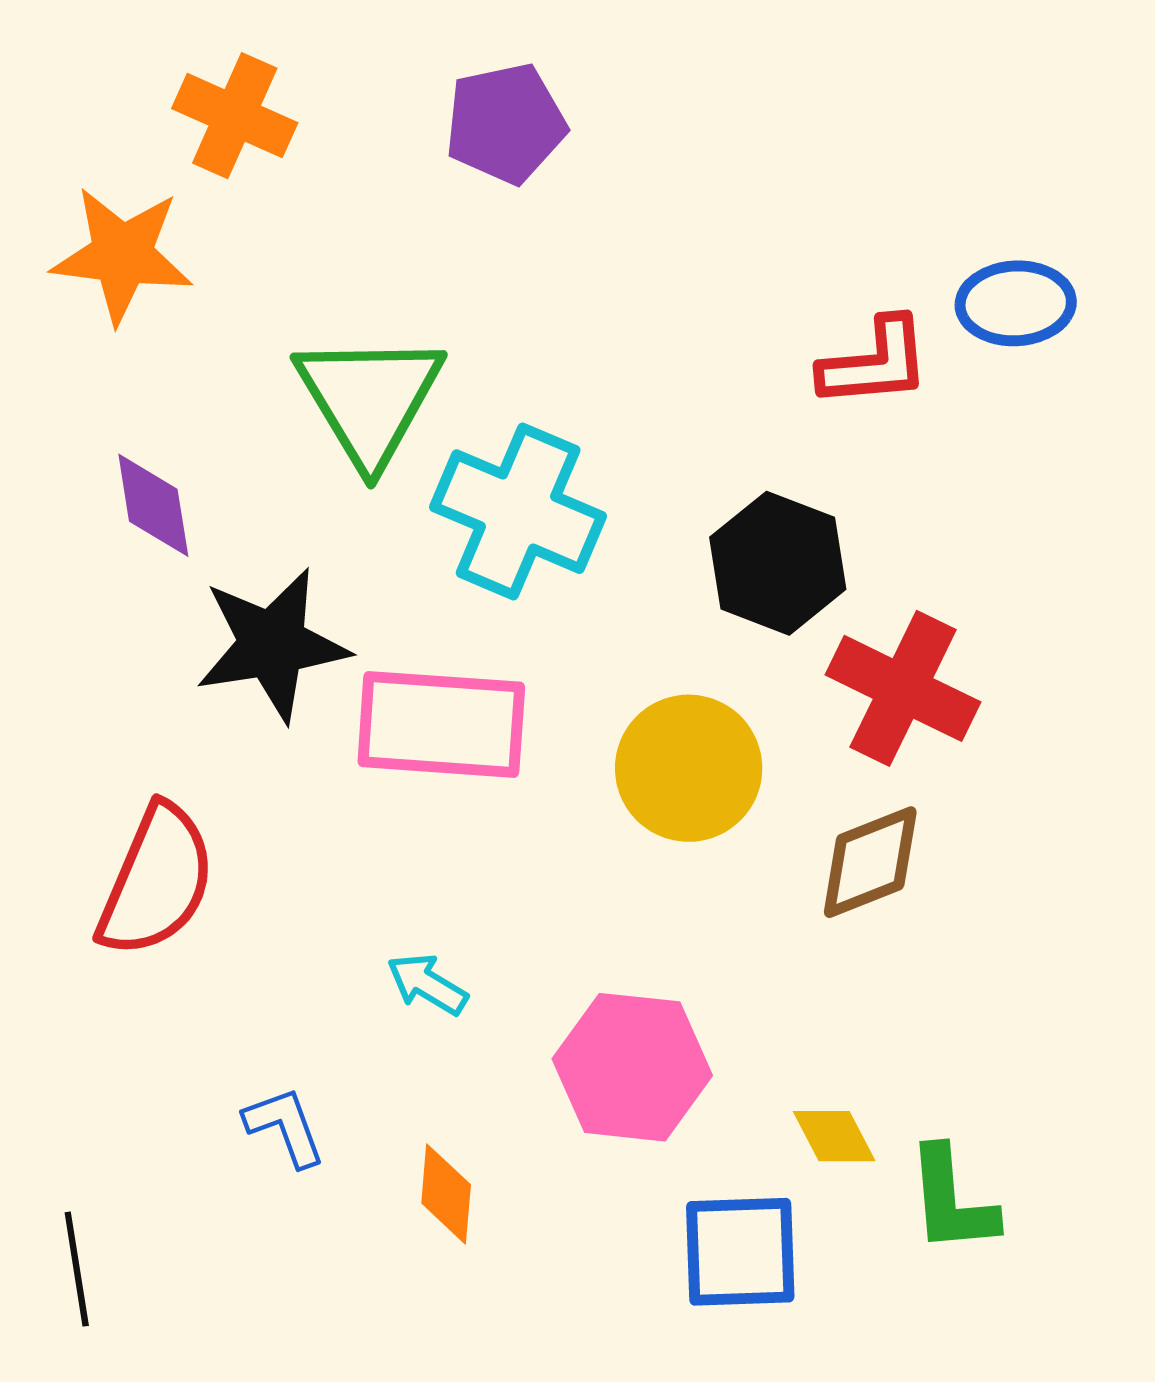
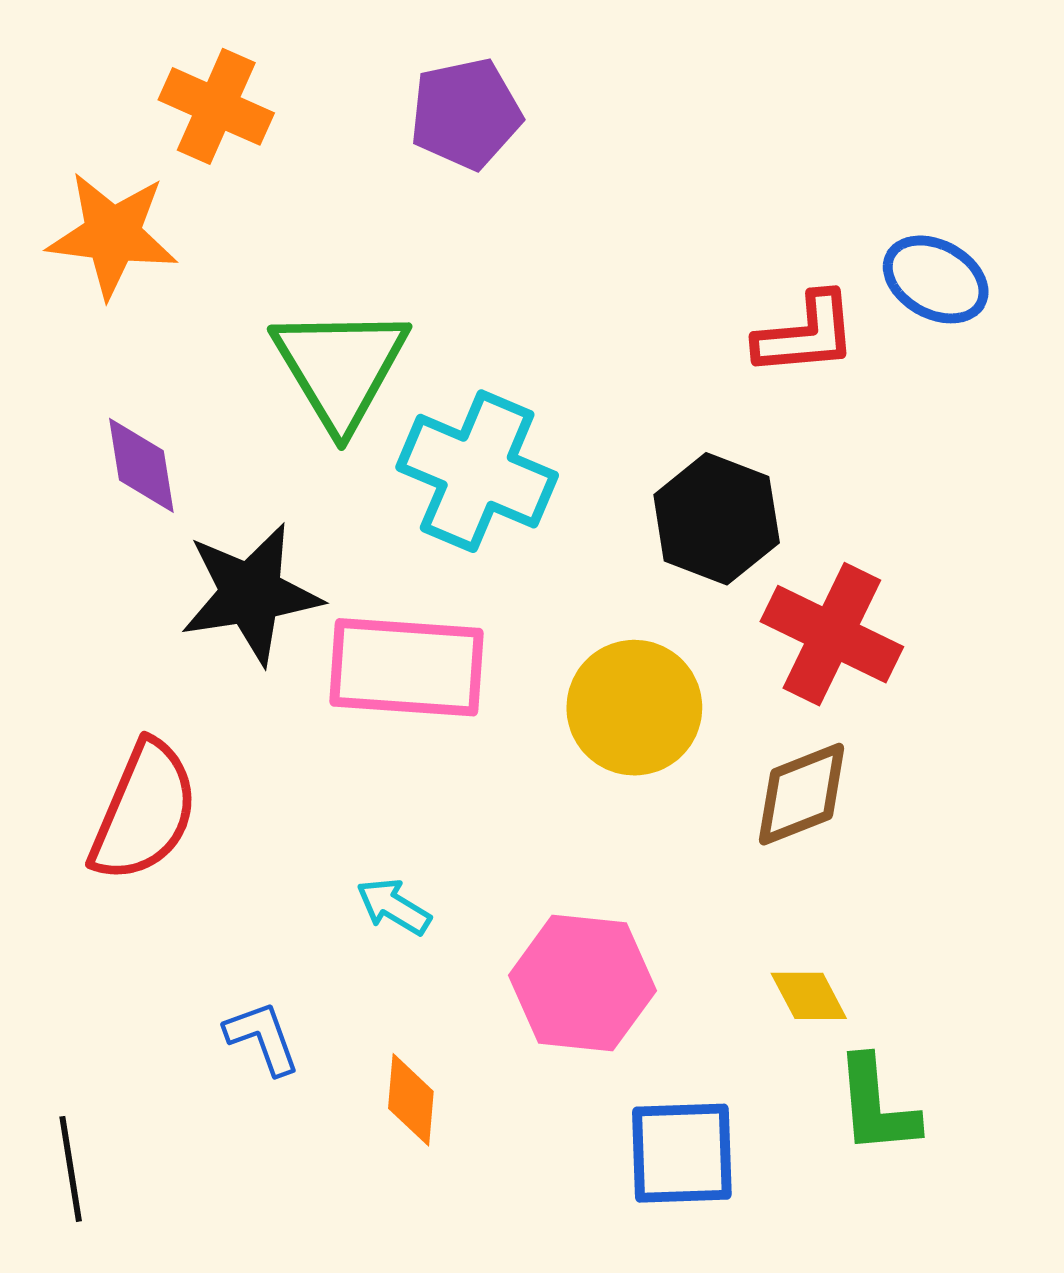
blue ellipse: (1016, 303) -> (936, 279), turned 32
yellow diamond: (834, 1136) -> (809, 996), moved

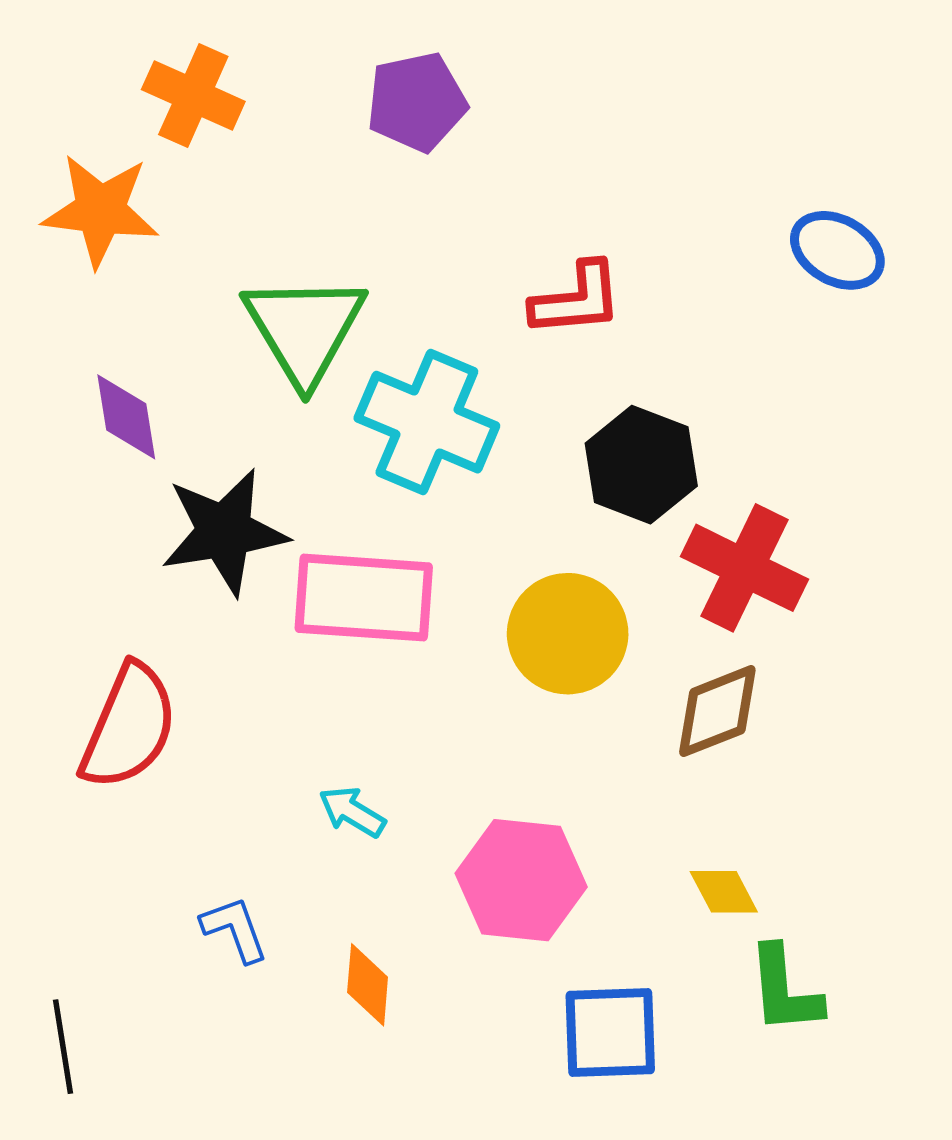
red L-shape: (806, 334) -> (577, 299), moved

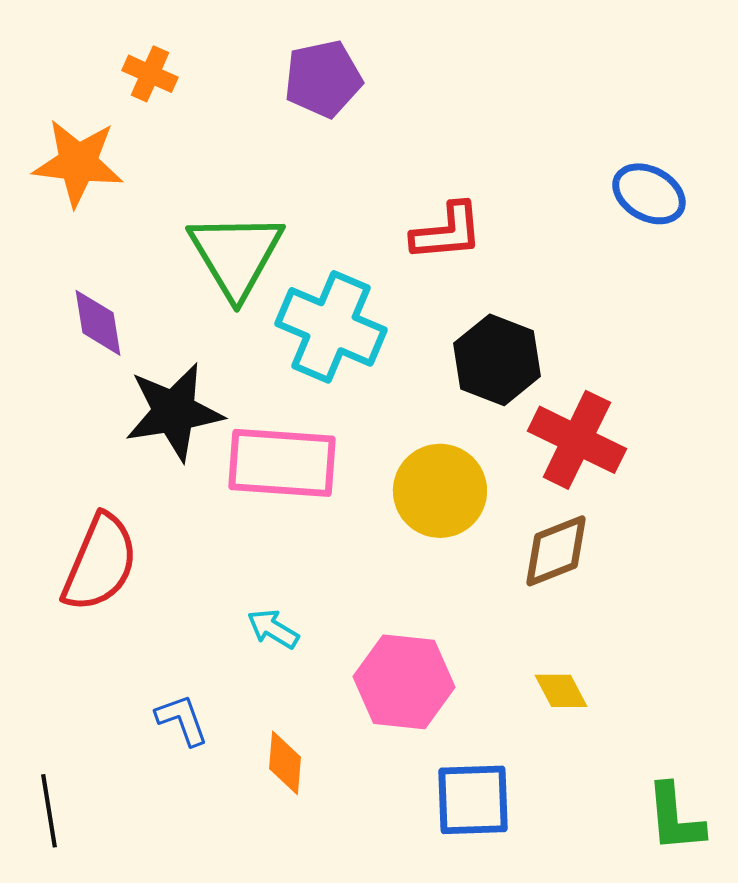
orange cross: (193, 95) -> (150, 74), size x0.7
green L-shape: (784, 990) -> (675, 818), moved

